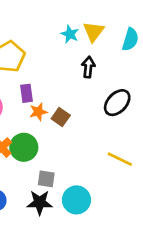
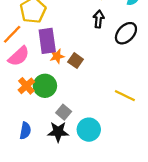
purple rectangle: (26, 93) -> (47, 41), size x1.6
black ellipse: (117, 103) -> (126, 33), moved
gray square: (46, 179) -> (64, 112), turned 32

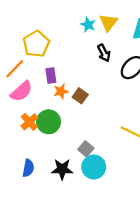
black arrow: (99, 19) -> (104, 53), turned 147
purple rectangle: (47, 41) -> (51, 76), size x0.6
gray square: (64, 112) -> (86, 149), moved

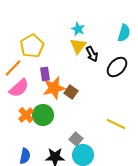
yellow triangle: (108, 22) -> (78, 46), moved
orange star: (61, 91) -> (54, 88), size x1.6

